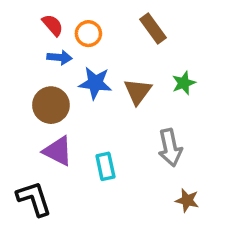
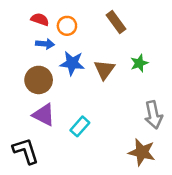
red semicircle: (53, 25) -> (40, 19), turned -30
gray arrow: (170, 148) -> (153, 115), moved
cyan rectangle: (105, 166) -> (80, 126), turned 54
brown star: (187, 200) -> (142, 152), size x1.5

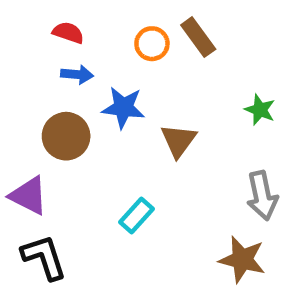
orange circle: (67, 26) -> (152, 44), moved
green star: (139, 63) -> (260, 110), moved, turned -30
brown triangle: (104, 70) -> (178, 141), moved
purple triangle: (44, 115) -> (29, 196), moved

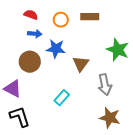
brown rectangle: (198, 37) -> (90, 17), turned -54
orange circle: (152, 44) -> (61, 20), moved
green star: (260, 110) -> (118, 50), size x1.6
gray arrow: (262, 196) -> (105, 85), moved

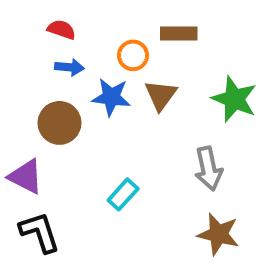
orange circle: (61, 20) -> (133, 55), moved
brown triangle: (81, 64) -> (161, 95), moved

